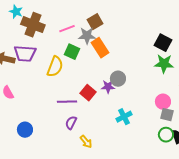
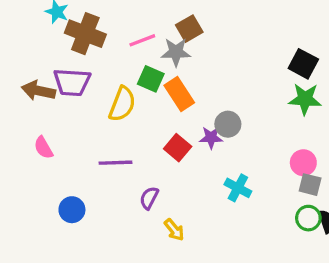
orange rectangle: (100, 48) -> (179, 94), moved
purple line: (67, 102) -> (116, 163), moved
cyan cross: (124, 117) -> (238, 188), turned -35

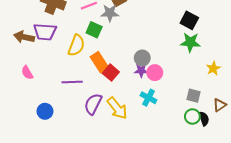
orange rectangle: (179, 94) -> (99, 62), moved
purple star: (211, 138) -> (141, 71), moved
pink circle: (303, 163) -> (155, 73), moved
purple semicircle: (149, 198) -> (93, 104), size x1.5
yellow arrow: (174, 230) -> (117, 108), moved, size x1.6

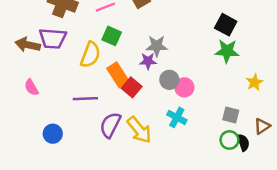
gray star: (110, 13) -> (157, 46), moved
gray circle: (142, 58) -> (169, 80), moved
purple star: (141, 71) -> (148, 61), moved

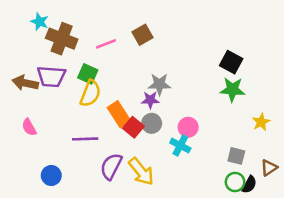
green square: (112, 36) -> (88, 74), moved
gray circle: (169, 80) -> (152, 123), moved
cyan cross: (177, 117) -> (180, 146), moved
black semicircle: (243, 142) -> (249, 185), turned 48

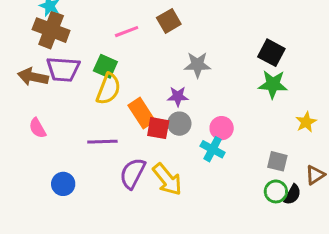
brown cross: (62, 39) -> (51, 30), moved
gray star: (159, 84) -> (197, 65), moved
red square: (133, 127) -> (158, 128), turned -30

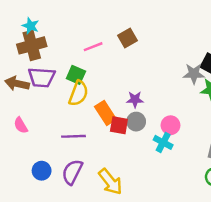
brown cross: (51, 30) -> (32, 45), turned -36
gray star: (197, 65) -> (194, 74), moved
purple semicircle: (133, 173) -> (72, 172), moved
yellow arrow: (167, 179) -> (110, 182), moved

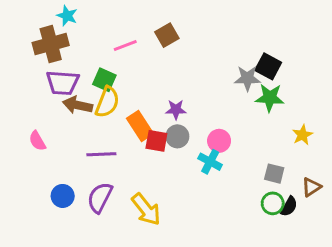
cyan star: (31, 26) -> (67, 16), moved
brown arrow: (17, 84) -> (78, 105), moved

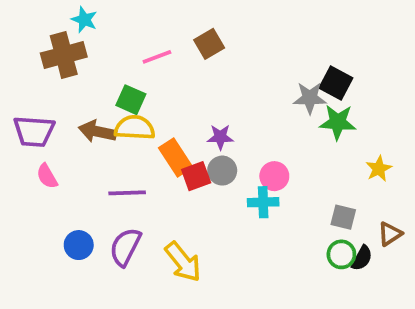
purple trapezoid: (63, 83) -> (34, 131), moved
yellow semicircle: (107, 102) -> (135, 128), turned -108
red square: (156, 141) -> (196, 176), turned -30
cyan cross: (210, 162) -> (263, 202), turned -30

